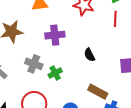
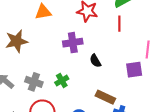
purple cross: (55, 35) -> (73, 43), moved
gray cross: (34, 64) -> (34, 82), moved

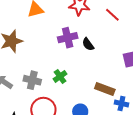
red line: (119, 24) -> (112, 15), turned -42
black semicircle: (95, 61) -> (88, 44), moved

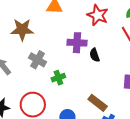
gray cross: (32, 80) -> (37, 60), moved

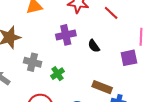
black semicircle: (95, 55) -> (94, 46), moved

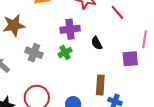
green cross: (58, 74) -> (65, 52), moved
brown rectangle: (102, 87) -> (100, 85), turned 66

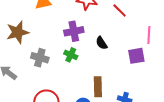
green cross: (65, 52) -> (71, 55), turned -32
brown rectangle: (100, 85) -> (98, 87), moved

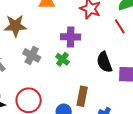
black semicircle: (101, 43) -> (104, 62), moved, size x1.5

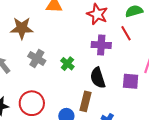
purple cross: (71, 37) -> (101, 45), moved
black semicircle: (104, 62) -> (98, 78), moved

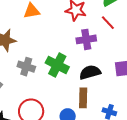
green cross: (67, 64) -> (57, 65), size x1.6
black semicircle: (98, 78) -> (90, 72), turned 105

